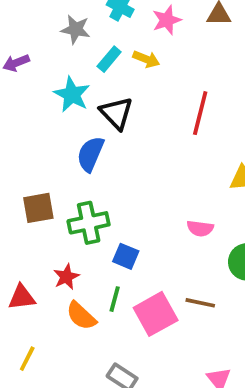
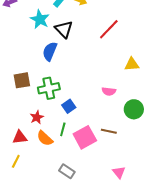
red line: (200, 113) -> (109, 29), turned 30
blue square: (126, 256) -> (69, 106), turned 32
red triangle: (22, 297) -> (20, 137), moved

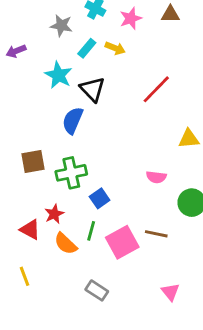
red triangle: (20, 137) -> (30, 230), moved, turned 35
yellow line: (16, 161) -> (25, 276), turned -48

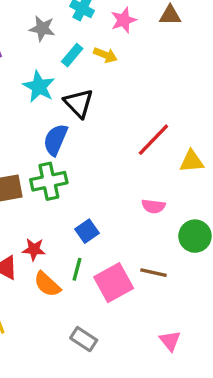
red line: (156, 89) -> (153, 140), moved
green cross: (71, 173) -> (49, 181), moved
red star: (54, 214) -> (34, 249), turned 30

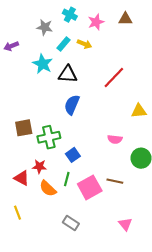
black triangle: (79, 103) -> (68, 74), turned -42
blue semicircle: (55, 140) -> (72, 105), moved
red line: (153, 140) -> (114, 77), moved
green cross: (49, 181) -> (49, 137), moved

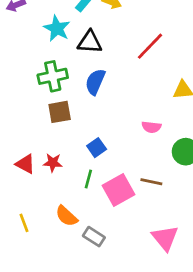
brown square: (24, 128) -> (60, 112), moved
green cross: (49, 137) -> (53, 76), moved
red triangle: (22, 178) -> (25, 164), moved
orange semicircle: (48, 188) -> (66, 216), moved
pink triangle: (125, 224) -> (165, 238), size x1.5

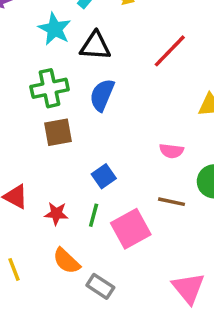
red star: (53, 163) -> (56, 214), moved
brown line: (151, 182) -> (171, 202), moved

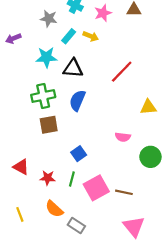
cyan star: (55, 29) -> (46, 57), turned -30
brown line: (171, 202) -> (124, 192), moved

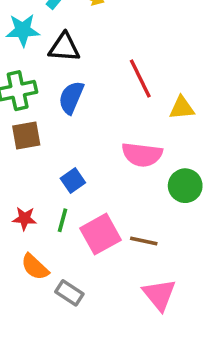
red line: (122, 72) -> (140, 79), moved, turned -70
pink semicircle: (123, 137) -> (142, 155), size x1.6

